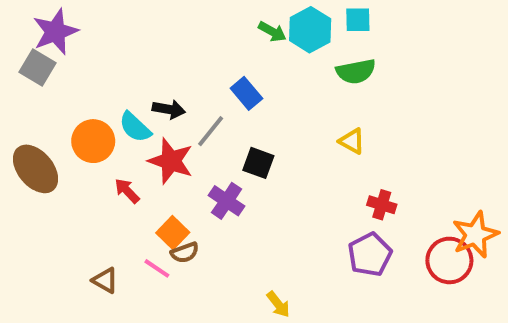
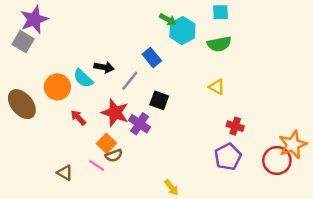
cyan hexagon: (310, 30) -> (182, 31), moved
red star: (171, 161) -> (115, 113), moved

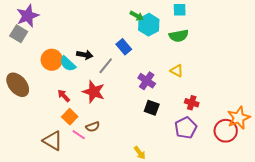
orange circle: (57, 87) -> (52, 60), moved
black square: (159, 100) -> (152, 108), moved
purple cross: (140, 124) -> (147, 81), moved
orange square: (106, 143) -> (70, 117), moved
brown triangle: (65, 173) -> (53, 141), size x1.5

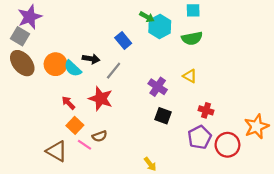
blue rectangle: (124, 47) -> (123, 41), moved
brown ellipse: (18, 85) -> (22, 63), moved
red circle: (226, 131) -> (227, 145), moved

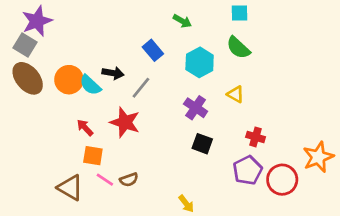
cyan hexagon: (160, 27) -> (200, 62), moved
green semicircle: (192, 38) -> (238, 48), turned 54
orange square: (75, 125) -> (93, 156), turned -35
brown semicircle: (100, 136) -> (129, 180), moved

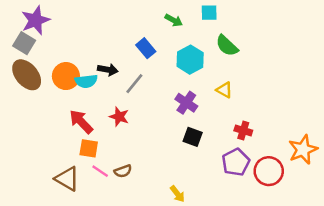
cyan square: (240, 13) -> (209, 13), moved
cyan semicircle: (90, 85) -> (86, 81), turned -50
red star: (125, 122) -> (119, 117), size x0.7
red arrow: (85, 128) -> (81, 122), size x1.5

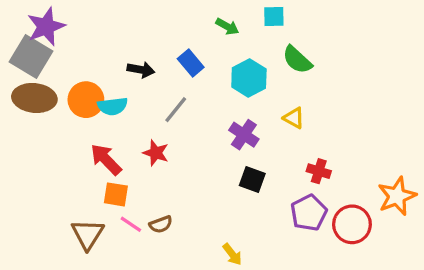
gray square: (24, 43) -> (31, 56), size x1.4
black arrow: (108, 70) -> (141, 70), moved
brown ellipse: (27, 75) -> (34, 98), turned -44
brown triangle: (67, 179) -> (88, 234), turned 32

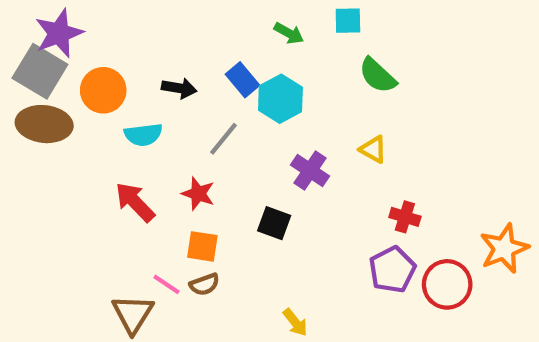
cyan hexagon: (249, 78) -> (280, 99), moved
orange circle: (86, 100) -> (103, 90), moved
black square: (252, 179) -> (274, 223), moved
orange square: (116, 194) -> (202, 246), moved
brown triangle: (88, 234) -> (133, 314), moved

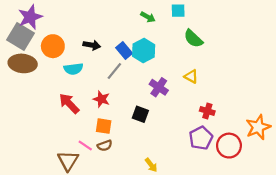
blue rectangle: (242, 80) -> (124, 50), moved

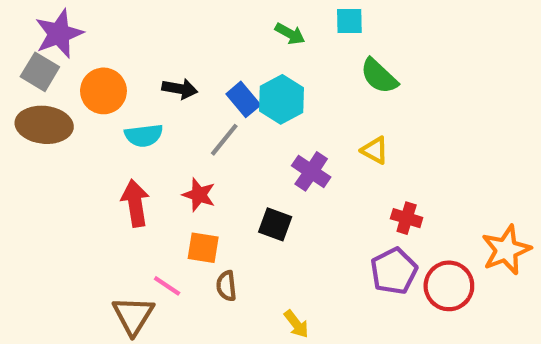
gray square: (20, 36) -> (40, 72), size x0.7
red arrow: (69, 103) -> (135, 203), turned 35
brown semicircle: (105, 146) -> (226, 286), moved, turned 104

